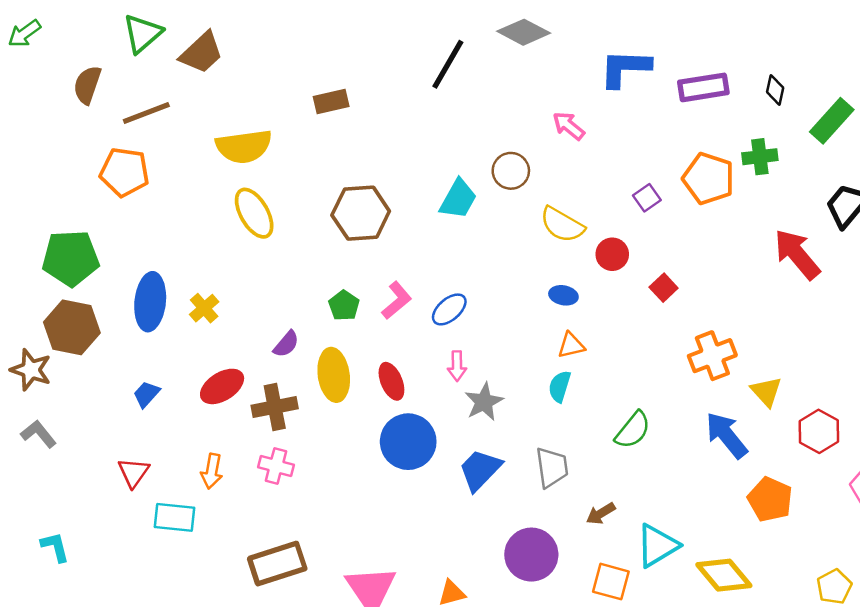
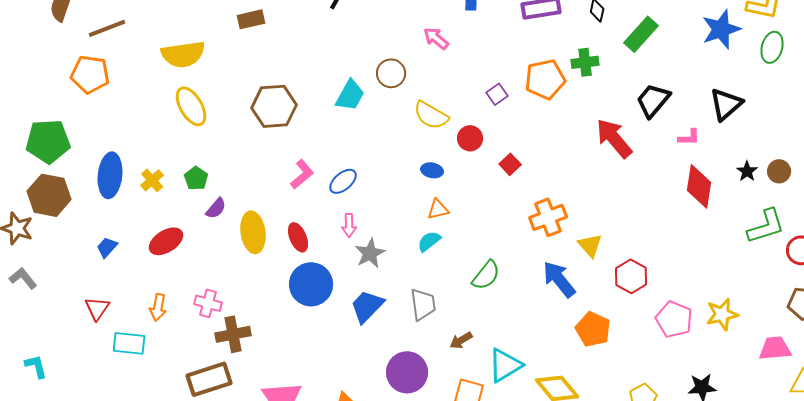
orange pentagon: (708, 179) -> (545, 79), turned -30
green pentagon: (344, 306) -> (196, 178), moved
cyan semicircle: (560, 386) -> (429, 241), turned 35
brown cross: (275, 407) -> (233, 334), moved

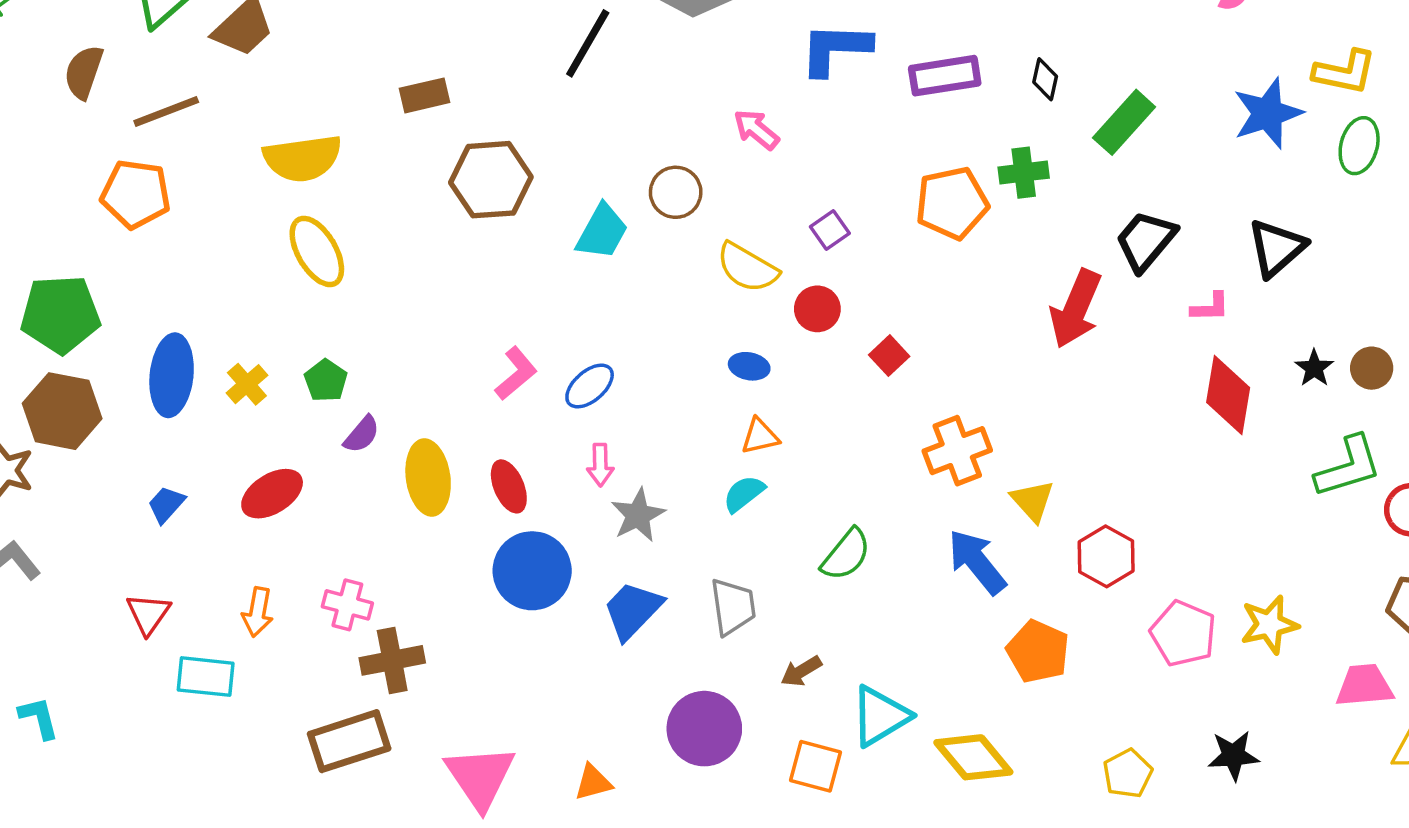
purple square: (497, 94) -> (830, 230), moved
brown hexagon: (274, 106) -> (491, 180), moved
red arrow: (614, 138) -> (1076, 309), turned -117

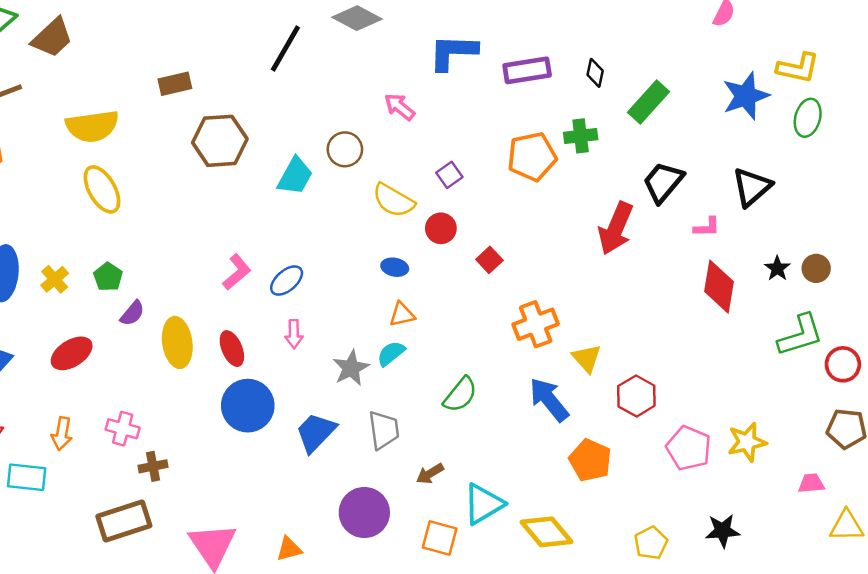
gray star: (638, 515) -> (351, 368), moved
brown cross: (392, 660) -> (153, 466), size x0.7
pink trapezoid: (1364, 686) -> (811, 483), size x0.7

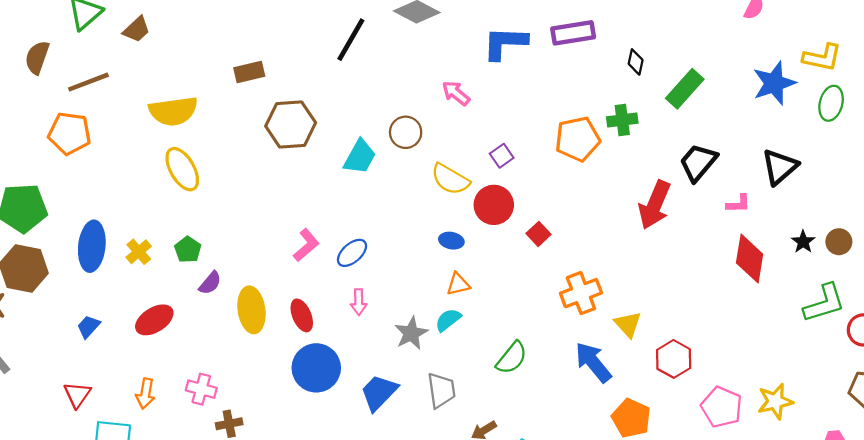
brown trapezoid: (52, 38) -> (136, 30), size x0.7
purple rectangle: (527, 70) -> (573, 33), moved
red circle: (441, 228) -> (494, 205), size x1.4

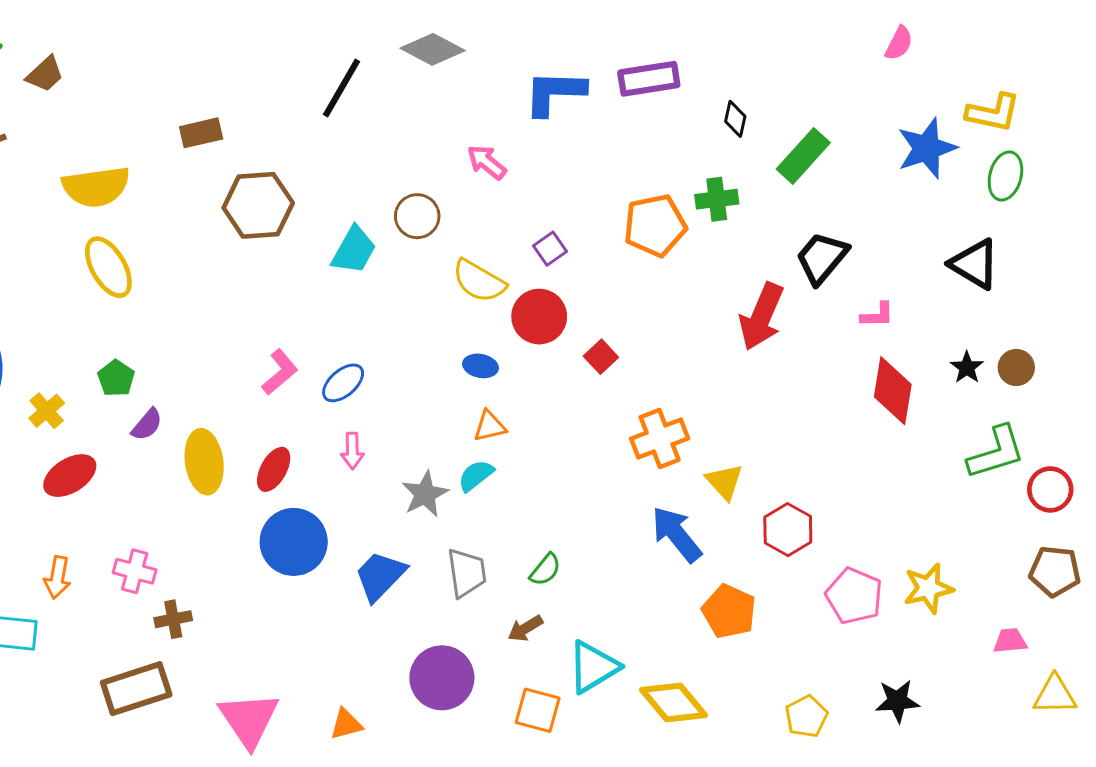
black triangle: (780, 167) -> (975, 264), moved, turned -48
yellow cross: (139, 252) -> (47, 411), moved
red ellipse: (302, 315) -> (274, 469), turned 52
green semicircle: (512, 358) -> (545, 570), moved, size x0.7

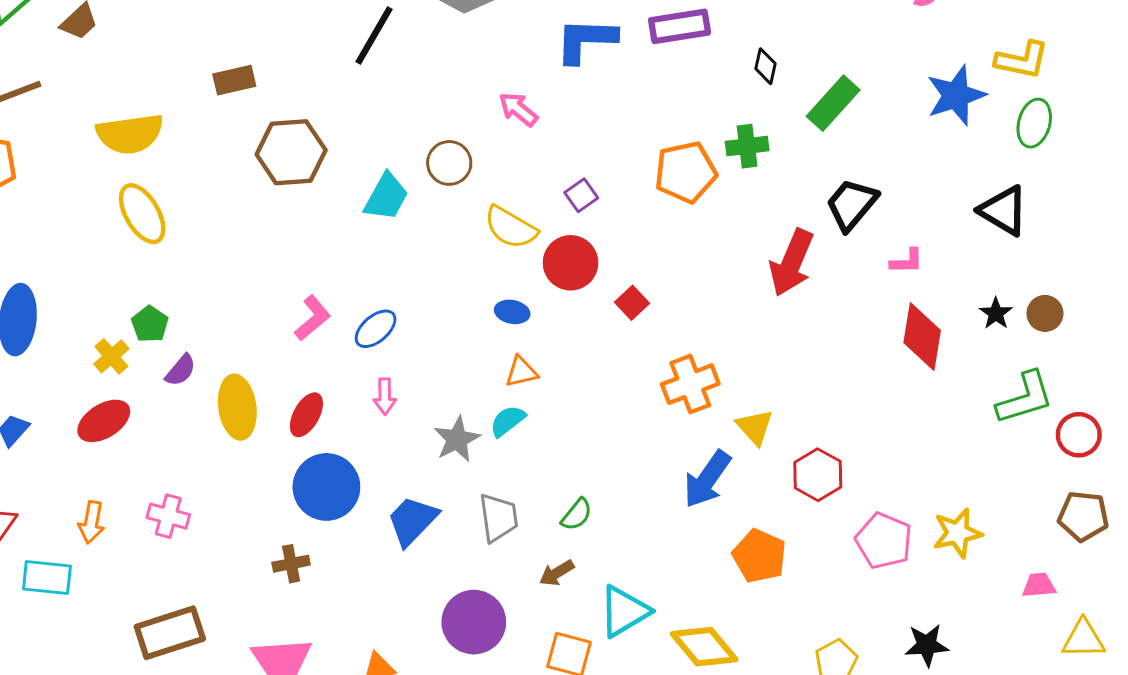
yellow cross: (47, 411) -> (111, 356), moved
blue arrow: (677, 534) -> (707, 479), turned -106
brown cross: (173, 619) -> (291, 564), moved

